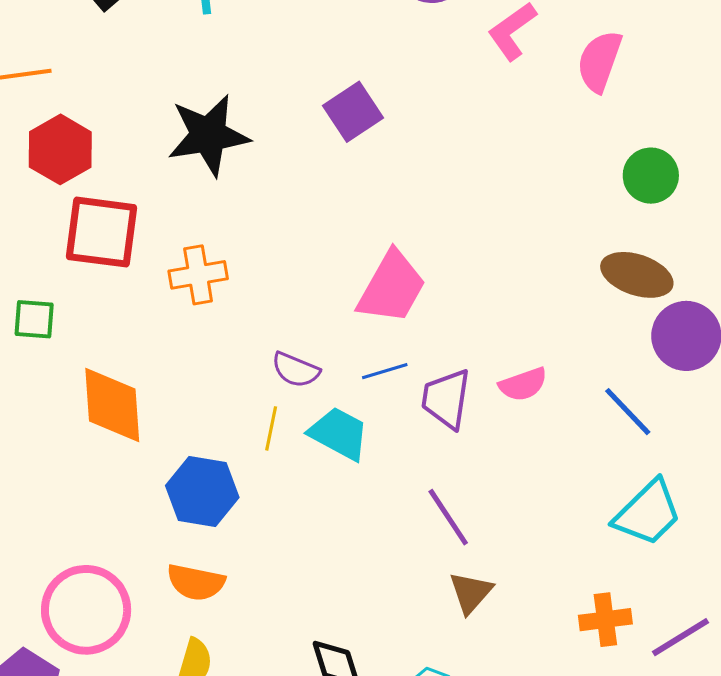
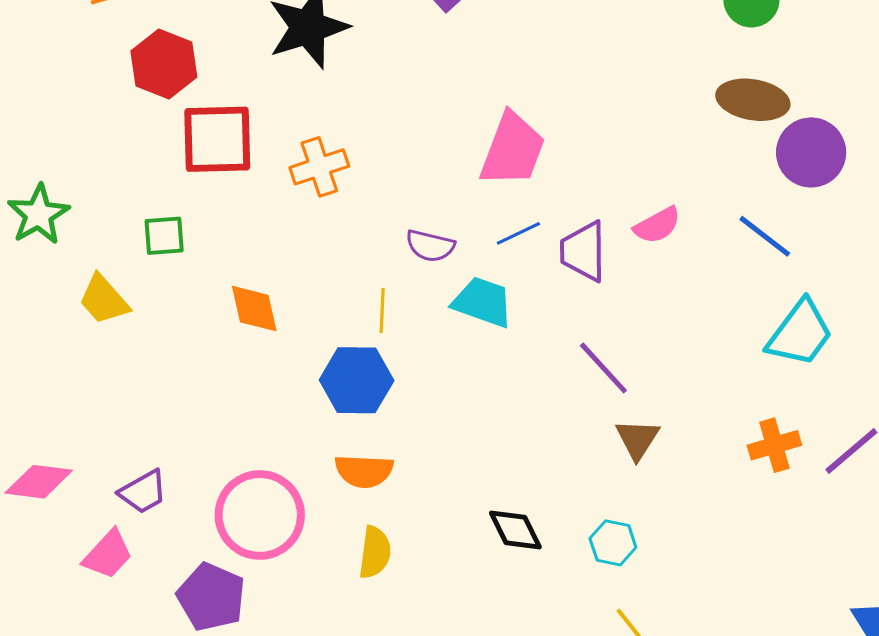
orange diamond: (112, 405) -> (254, 309), size x0.7
yellow line: (271, 428) -> (382, 311), moved

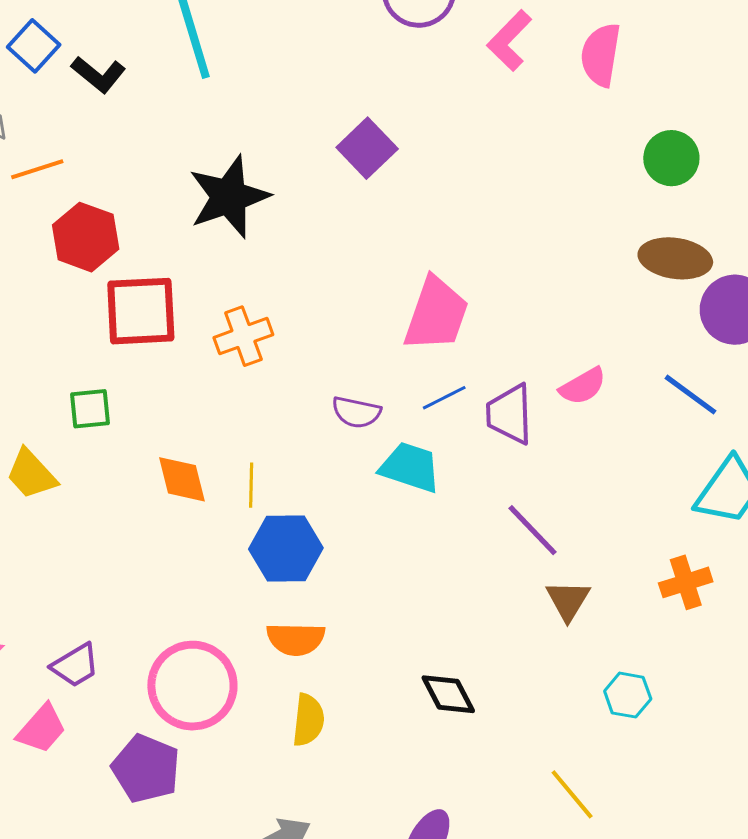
yellow line: (382, 311) -> (251, 485), moved
orange cross: (774, 445) -> (686, 582), moved
cyan hexagon: (613, 543) -> (628, 695), moved

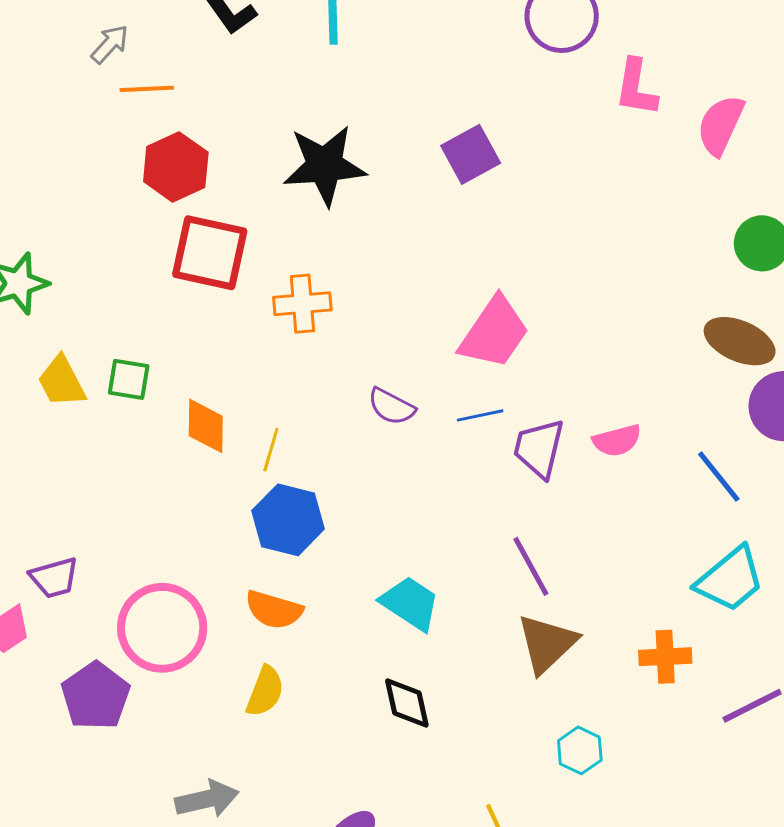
pink L-shape: (509, 40) -> (636, 88), turned -50
green square: (90, 409) -> (129, 379), moved
cyan trapezoid: (410, 467) -> (410, 603), moved
brown triangle: (568, 600) -> (547, 644), size x1.4

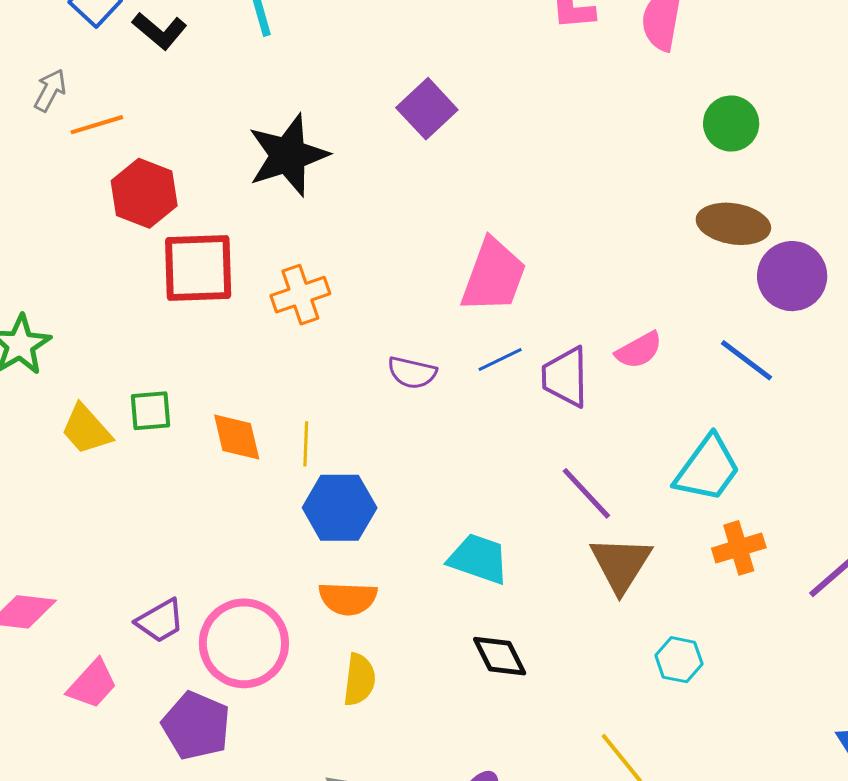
purple trapezoid: (54, 578) -> (160, 621), moved
cyan trapezoid: (730, 579) -> (707, 469), moved

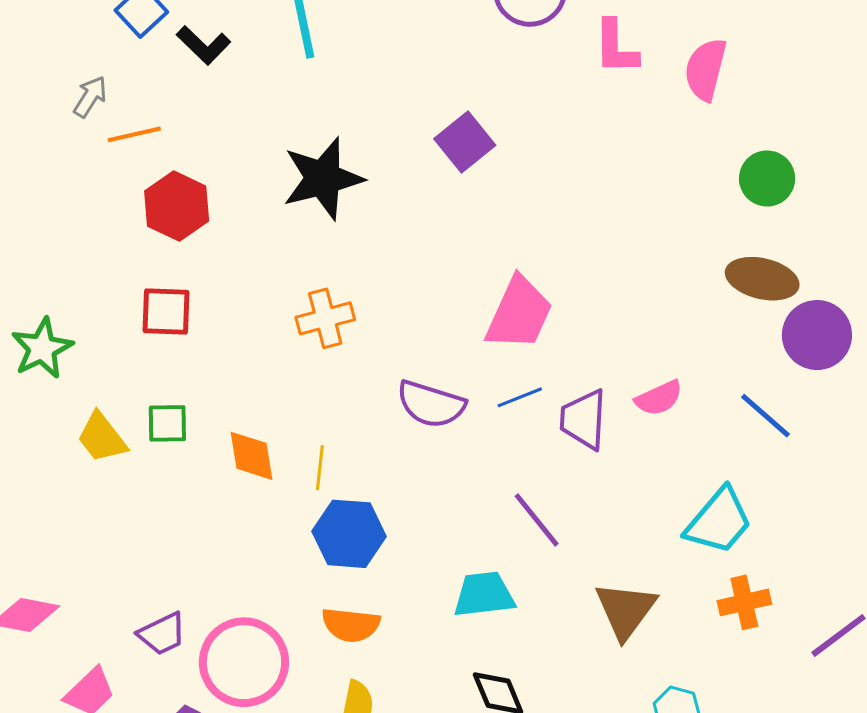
red square: (198, 268) -> (166, 311), moved, size x0.7
purple semicircle: (412, 373) -> (431, 404), size x1.4
purple line: (586, 493) -> (537, 520), moved
cyan trapezoid: (479, 559) -> (484, 595), turned -30

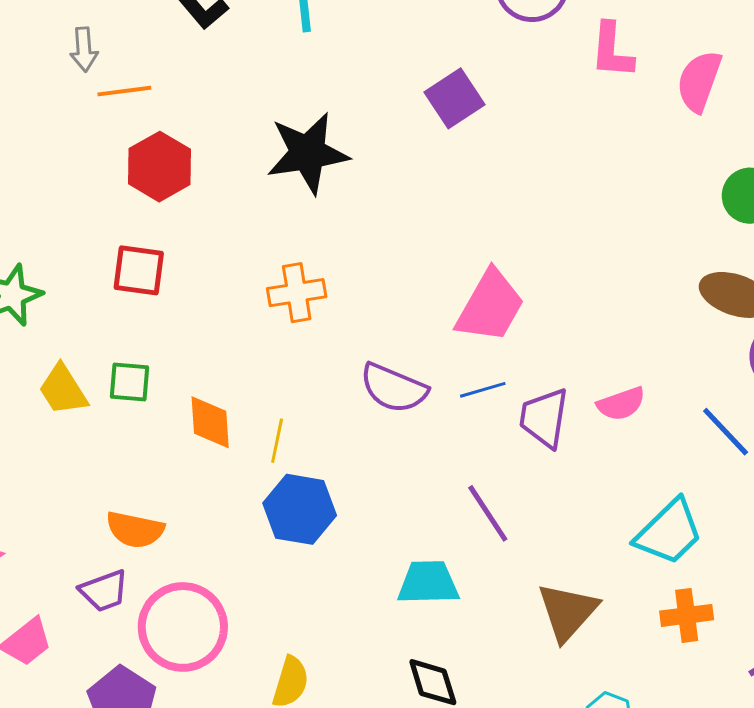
gray arrow: (90, 97) -> (84, 49), turned 138
purple square: (465, 142) -> (455, 98), moved
orange semicircle: (351, 625) -> (135, 530), moved

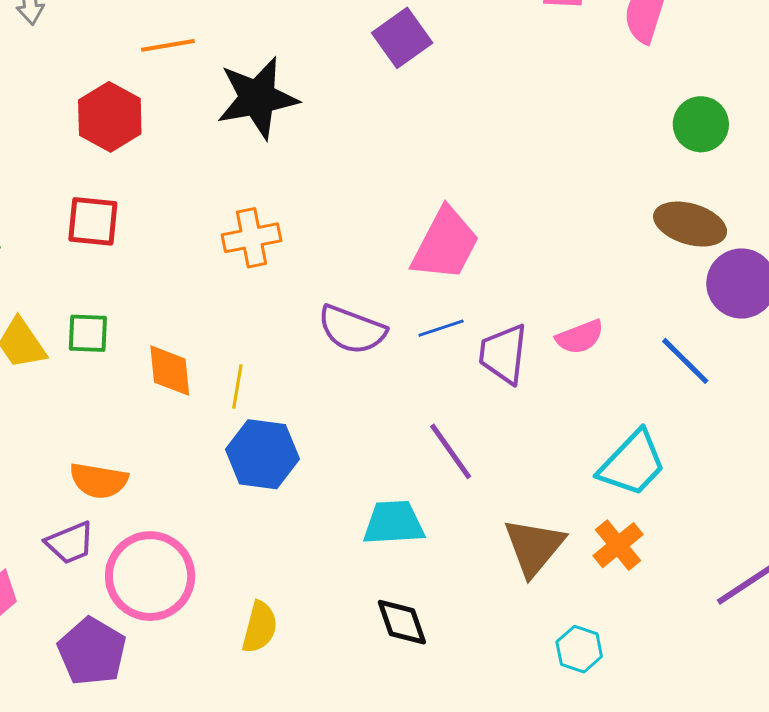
orange line: (124, 91) -> (168, 45), moved
orange cross: (687, 615) -> (618, 545), moved, turned -30

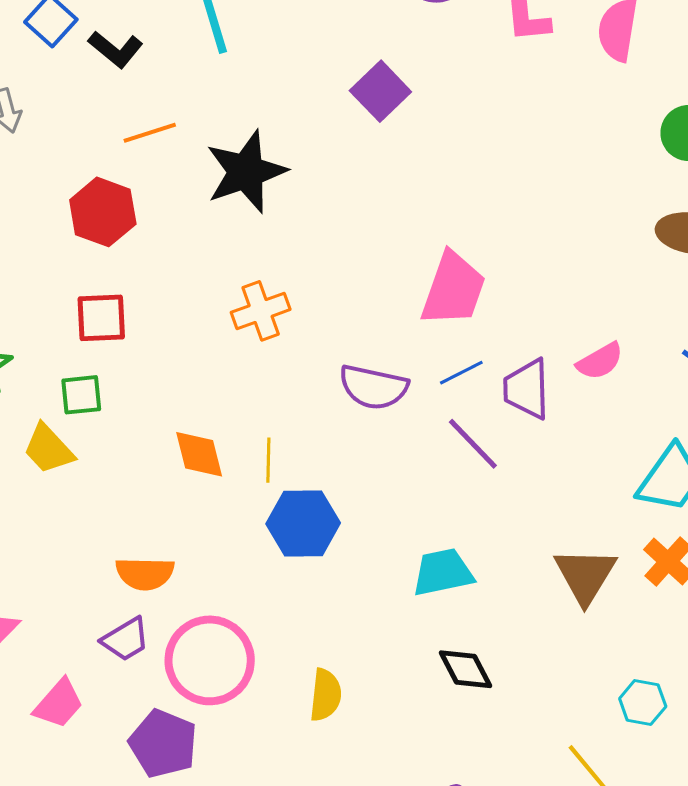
green square: (88, 333) -> (81, 395), moved
purple line: (451, 451) -> (473, 444), moved
cyan hexagon: (579, 649) -> (643, 702), moved

